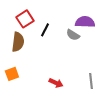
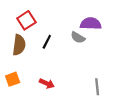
black line: (45, 30) -> (47, 42), moved
red arrow: (56, 83) -> (47, 83), moved

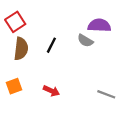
red square: (26, 20) -> (15, 22), moved
gray line: (97, 87) -> (106, 94), turned -63

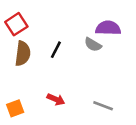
orange square: (14, 86) -> (15, 108), moved
gray line: (106, 94) -> (103, 106), moved

